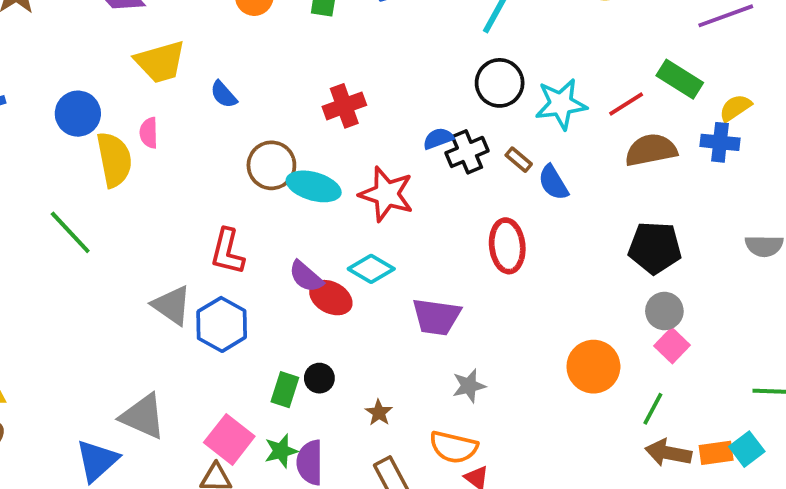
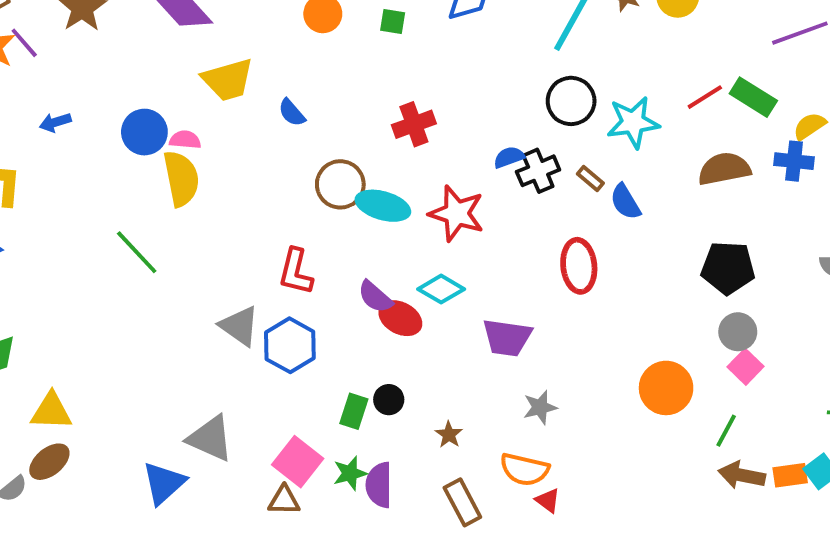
red line: (626, 104) -> (705, 97), moved
pink semicircle: (149, 133) -> (185, 140), moved, turned 96

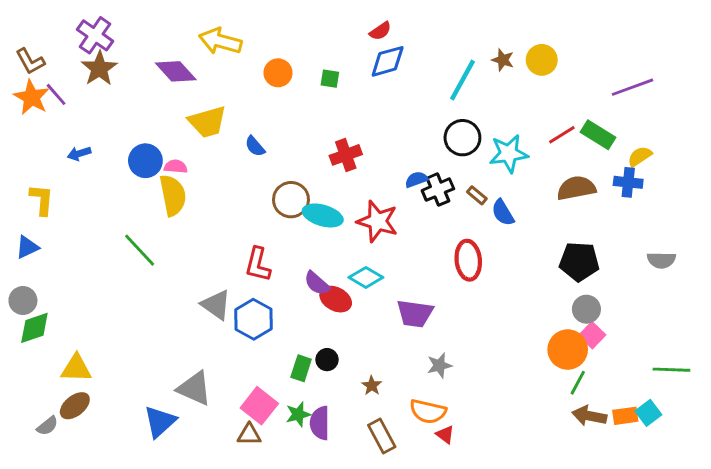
orange circle: (666, 388) -> (568, 350), moved

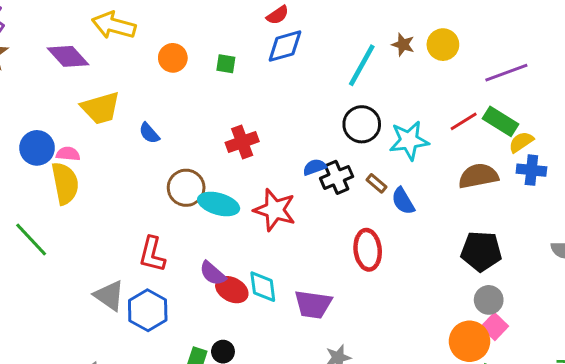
purple line: (633, 87) -> (506, 73), moved
yellow semicircle: (640, 156) -> (521, 142), moved
cyan diamond: (366, 277) -> (263, 287), moved, turned 52

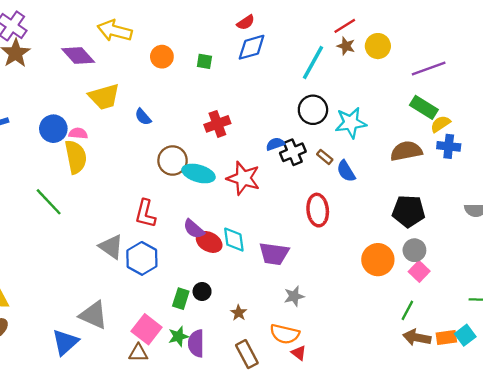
red line: (464, 121) -> (345, 26), moved
orange circle: (469, 341) -> (378, 260), moved

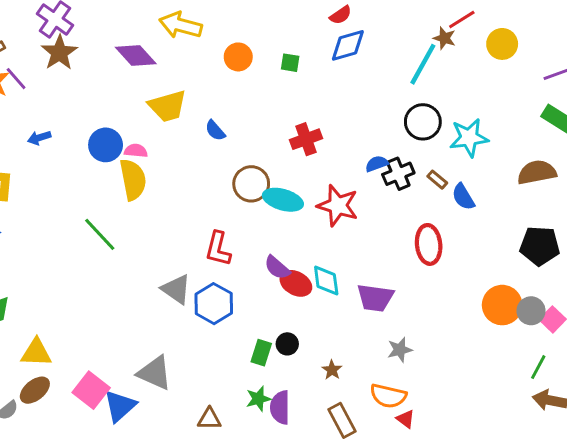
brown star: (346, 46) -> (444, 38), moved
gray circle: (414, 250) -> (531, 311), moved
pink square: (147, 329) -> (91, 390), moved

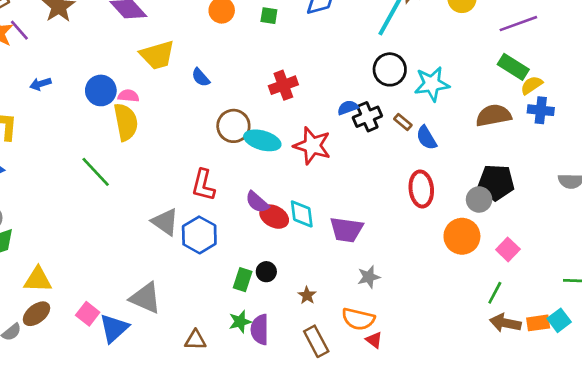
red ellipse: (429, 244) -> (421, 189), moved
gray circle: (531, 311) -> (479, 199), moved
pink square: (91, 390) -> (88, 314), size x0.7

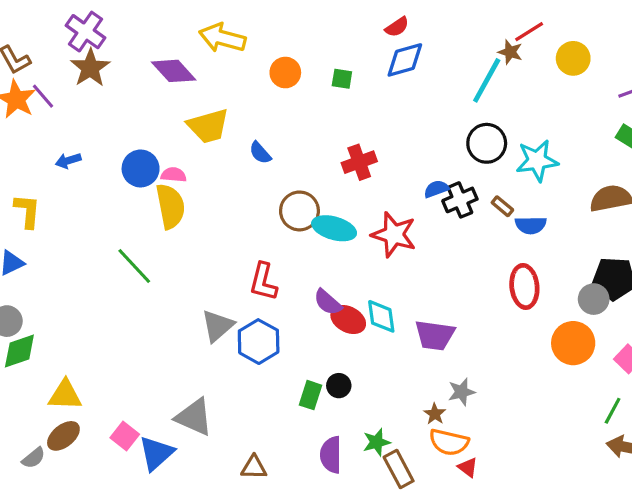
blue semicircle: (427, 138) -> (531, 225), turned -60
gray triangle: (165, 222) -> (218, 326), turned 44
brown star: (307, 295) -> (435, 414), moved
green star: (240, 322) -> (377, 442), moved

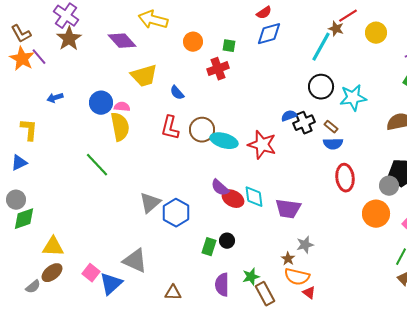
red cross: (359, 162) -> (218, 69), moved
blue semicircle: (531, 225) -> (333, 144), moved
red L-shape: (263, 282) -> (170, 128), moved

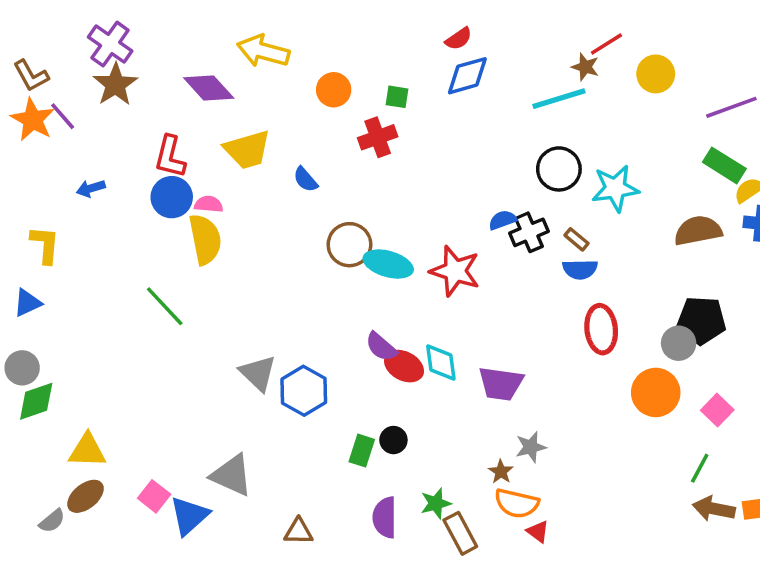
cyan line: (321, 47) -> (559, 99), turned 44
red L-shape: (170, 128) -> (170, 157), moved
gray triangle: (150, 203) -> (258, 373), turned -35

